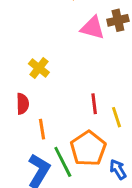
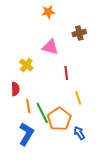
pink triangle: (93, 28) -> (50, 47), moved
red line: (94, 104) -> (66, 73), moved
green line: (63, 162) -> (42, 113), moved

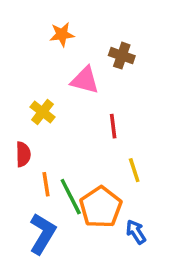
orange star: (48, 12) -> (62, 34), moved
brown cross: (79, 33) -> (122, 56), moved, turned 32

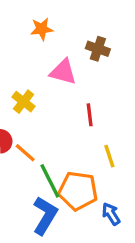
orange line: (46, 184) -> (25, 153), moved, turned -40
orange pentagon: (101, 207) -> (78, 191), turned -30
blue L-shape: (42, 234) -> (45, 216), moved

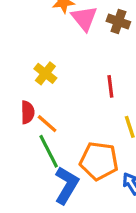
pink triangle: (63, 72) -> (84, 18), moved, turned 36
green line: (50, 181) -> (49, 151), moved

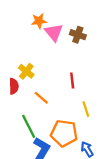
red semicircle: (28, 112) -> (14, 86), moved
orange line: (47, 124) -> (41, 98), moved

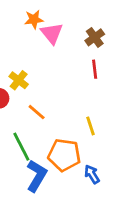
brown cross: (78, 35) -> (95, 37), moved, turned 35
red line: (72, 80) -> (95, 69), moved

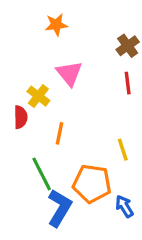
pink triangle: (52, 33) -> (69, 73), moved
orange line: (37, 112) -> (59, 133), turned 60

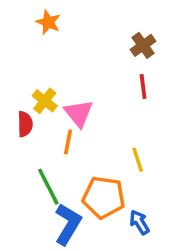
orange star: (56, 25) -> (48, 22), moved, turned 30
pink triangle: (69, 73) -> (79, 113), moved

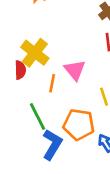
yellow cross: (45, 101) -> (35, 53), size x1.5
pink triangle: (79, 113) -> (75, 70), moved

